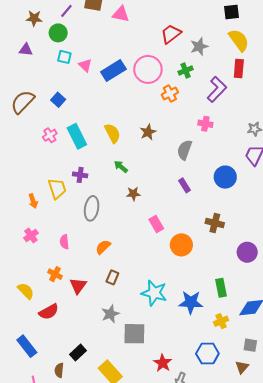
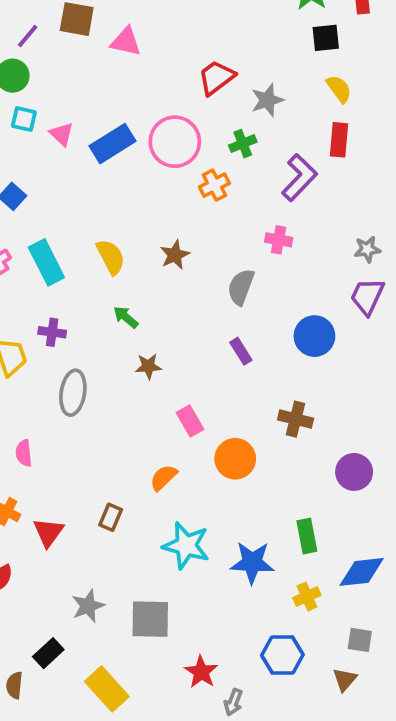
yellow semicircle: (239, 40) -> (339, 89), size x0.7
orange semicircle: (103, 247) -> (163, 478), moved
gray star: (110, 314) -> (88, 606), moved

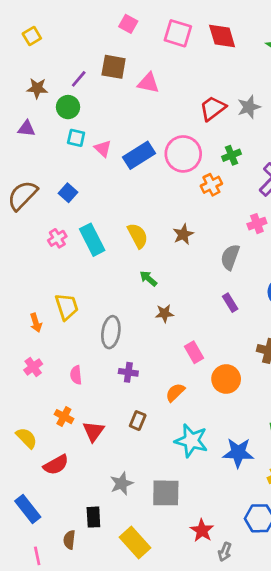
gray star: (267, 100) -> (249, 107), moved
pink cross: (279, 240) -> (257, 224), turned -30
purple cross: (52, 332) -> (128, 372), moved
black rectangle: (48, 653) -> (93, 517), turned -50

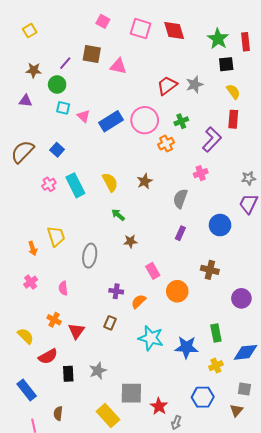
purple rectangle: (230, 303) -> (180, 233), turned 56
purple cross: (128, 372) -> (116, 291), moved
gray square: (166, 493) -> (131, 393), moved
black rectangle: (93, 517) -> (68, 374), moved

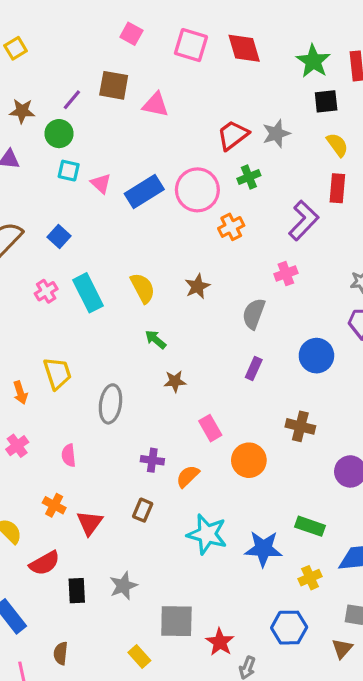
green cross: (181, 121) -> (249, 177), moved
green rectangle: (216, 333) -> (310, 526), turned -60
yellow rectangle: (108, 415) -> (139, 657), size x0.6

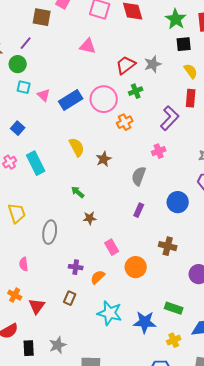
brown square: (114, 85) -> (42, 17), moved
pink triangle: (156, 105) -> (88, 46), moved
yellow semicircle: (143, 288) -> (77, 147), moved

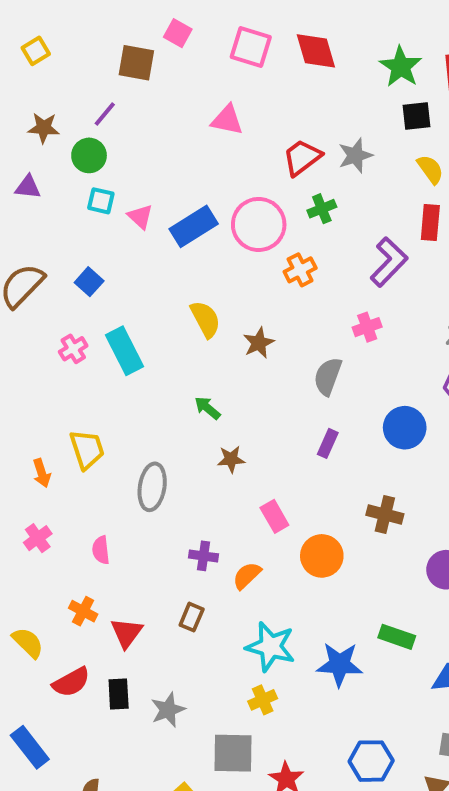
yellow cross: (174, 340) -> (263, 700), moved
black rectangle: (29, 348) -> (119, 694), moved

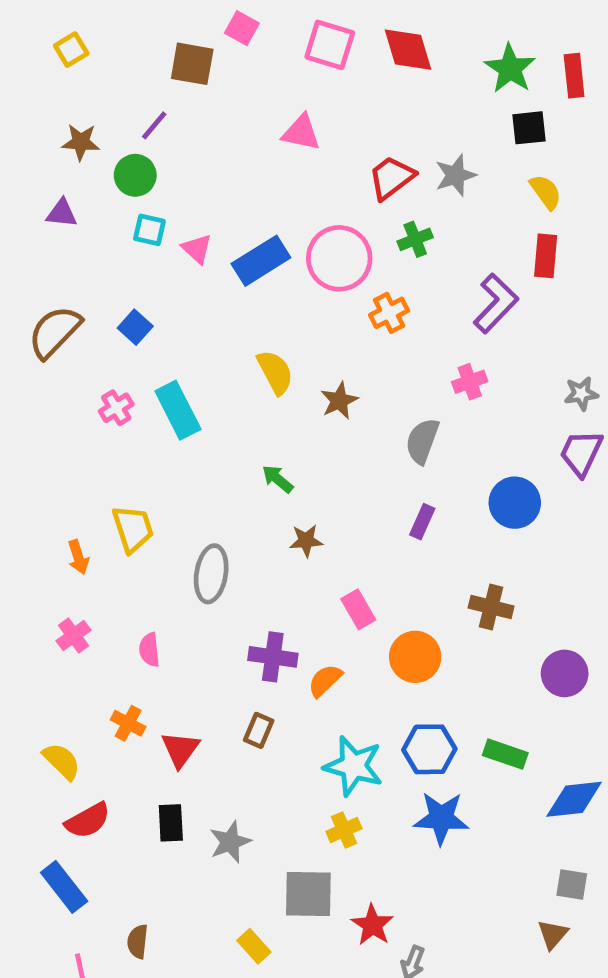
purple cross: (203, 556) -> (273, 657), size x1.4
blue star: (340, 664) -> (441, 818), moved
red semicircle: (71, 682) -> (88, 821), moved
blue hexagon: (371, 761) -> (429, 749), moved

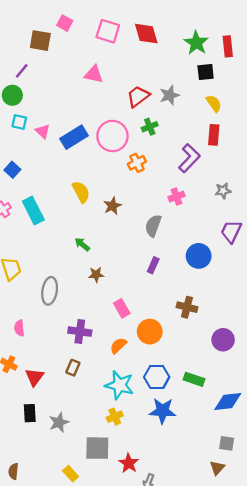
gray star: (581, 394) -> (223, 191), moved
orange semicircle: (325, 681) -> (118, 346), moved

